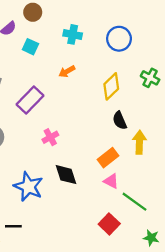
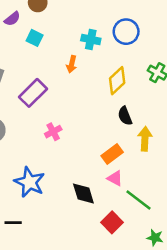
cyan cross: (73, 34) -> (91, 40), moved
orange arrow: (67, 71) -> (72, 64), turned -49
black diamond: (66, 175) -> (83, 194), moved

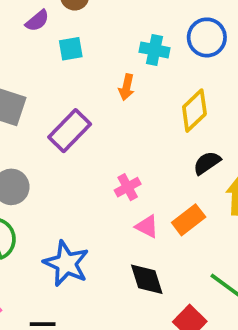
cyan square: (35, 38) -> (71, 49), turned -35
black semicircle: (125, 116) -> (207, 163), turned 78
pink cross: (53, 132) -> (128, 187), moved
pink triangle: (115, 178) -> (147, 226), moved

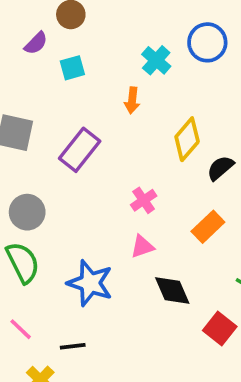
cyan cross: (154, 50) -> (156, 60), turned 36
yellow diamond: (194, 111) -> (187, 139), moved
pink triangle: (147, 226) -> (142, 247), moved, turned -40

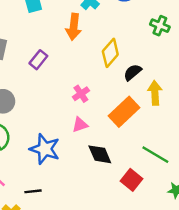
orange arrow: (132, 100) -> (74, 27), size x1.5
purple rectangle: (80, 150) -> (38, 60), size x0.7
orange rectangle: (208, 227) -> (124, 112), size x1.4

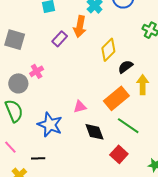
purple rectangle: (38, 60) -> (60, 39), moved
pink cross: (81, 94) -> (37, 71), moved
green line: (155, 155) -> (128, 126), moved

